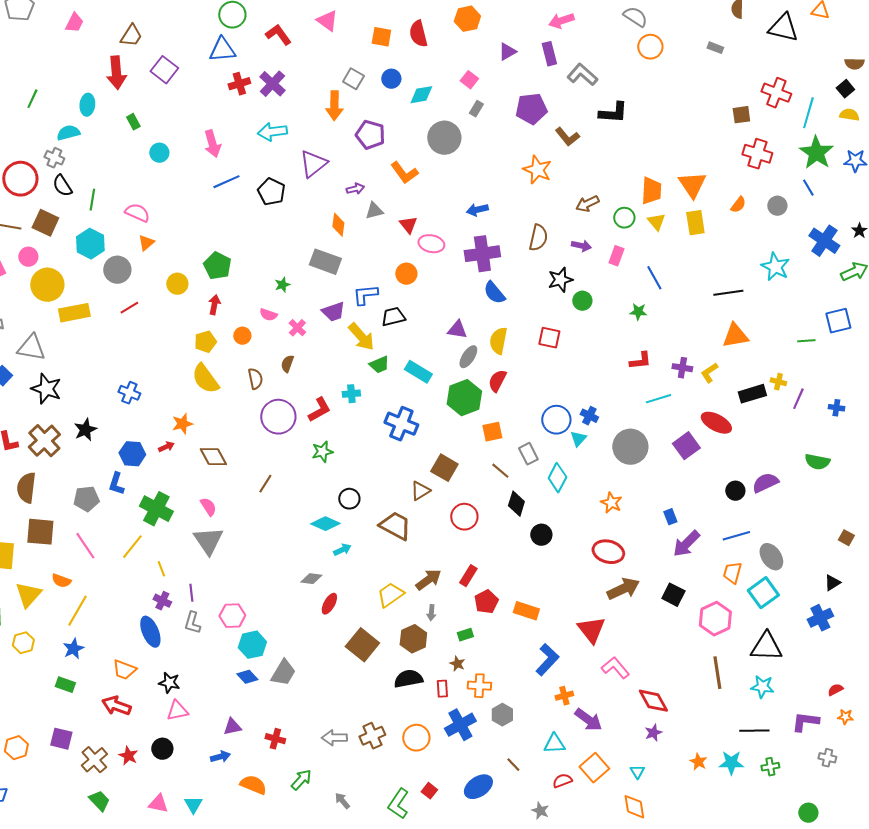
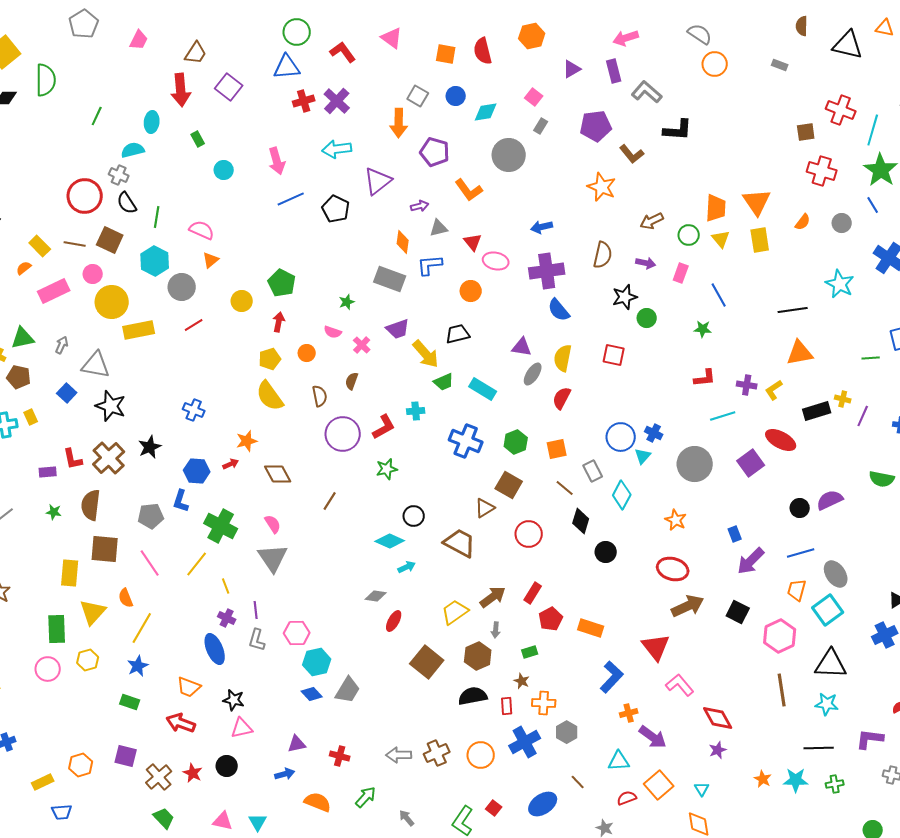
blue L-shape: (365, 295) -> (430, 265), moved
green hexagon: (464, 398) -> (516, 442), moved, size x0.7
orange semicircle: (61, 581) -> (126, 598), turned 48

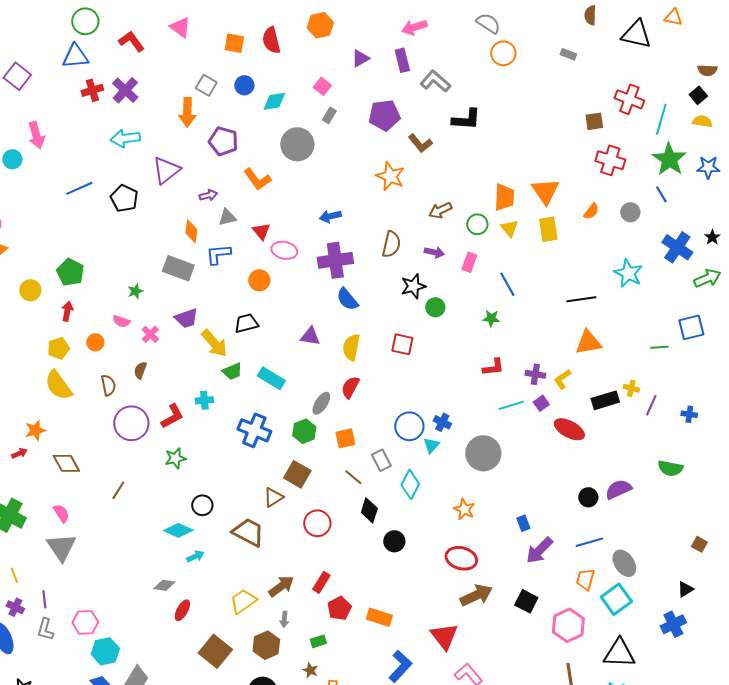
pink arrow: (277, 161) -> (36, 135), moved
gray ellipse: (533, 374) -> (321, 403), moved
purple square: (751, 463) -> (541, 403), moved, size x0.6

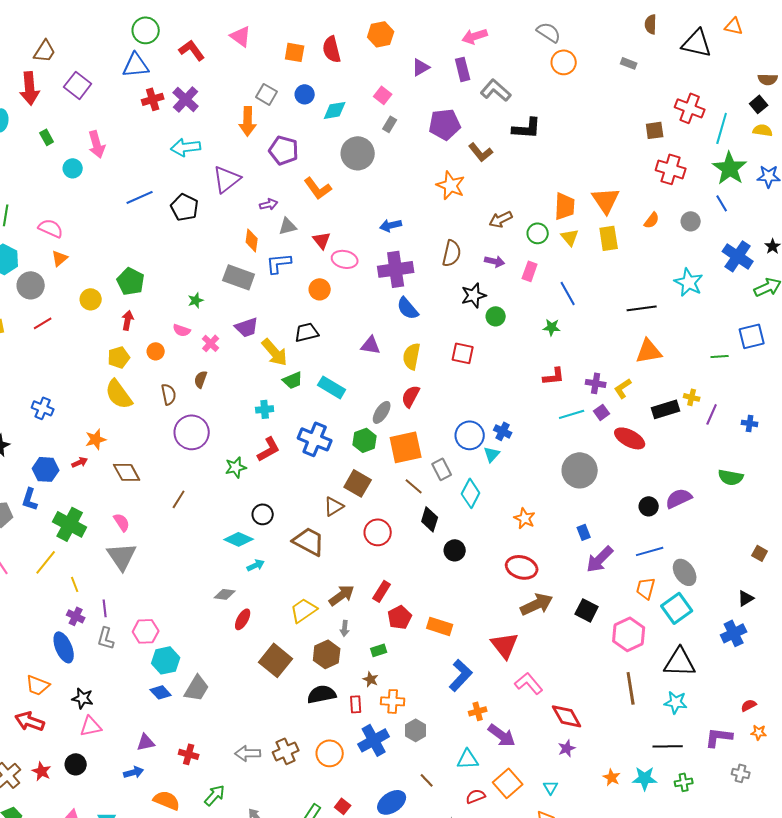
red L-shape: (172, 416) -> (269, 449), moved
orange square: (345, 438) -> (406, 447), size x1.6
gray circle: (483, 453) -> (580, 470), moved

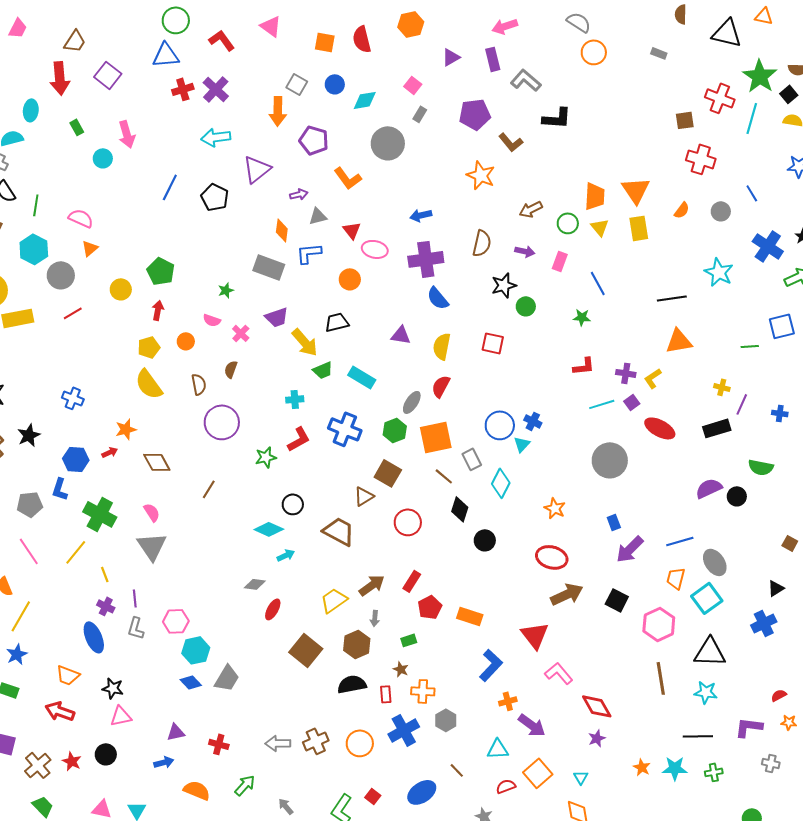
green star: (730, 168) -> (760, 76), moved
blue line: (140, 197) -> (170, 187), turned -40
black rectangle: (666, 409) -> (717, 428), moved
black circle: (649, 506) -> (737, 496), moved

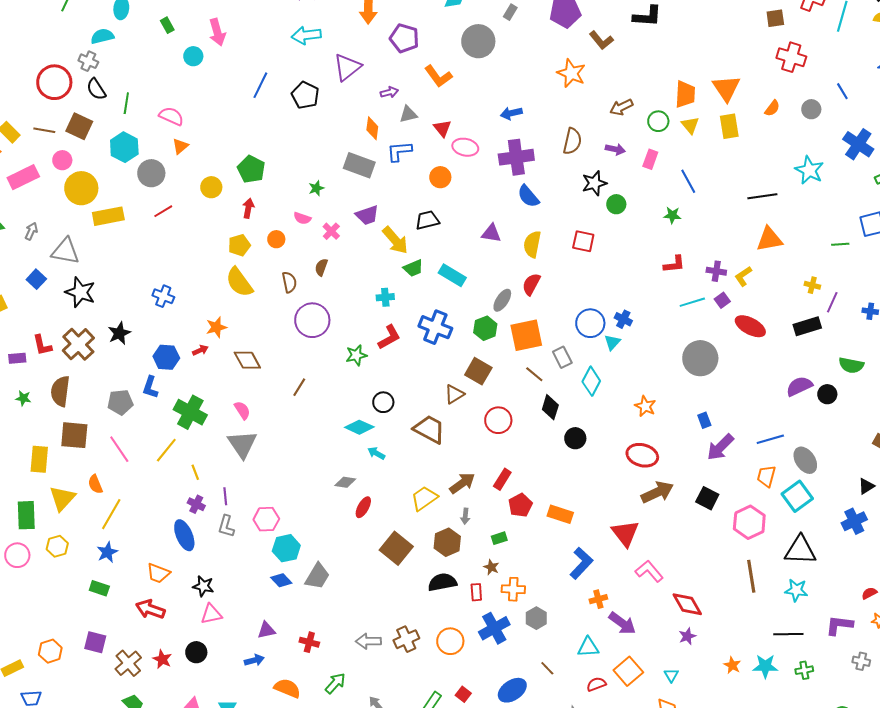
cyan arrow: (286, 555) -> (376, 453), turned -126

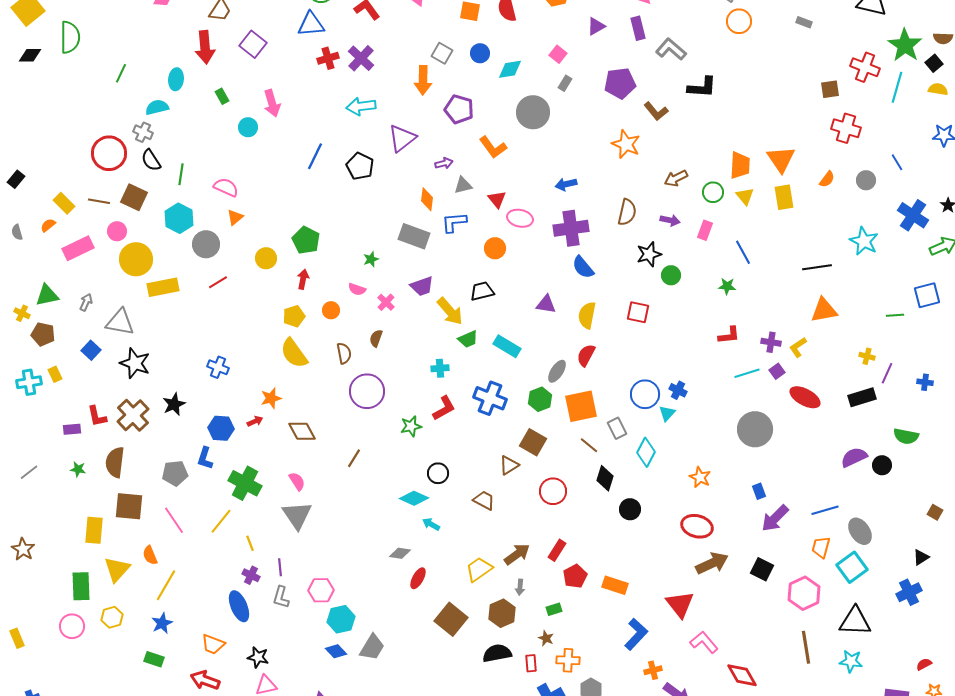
brown trapezoid: (429, 429) -> (484, 500), size x0.7

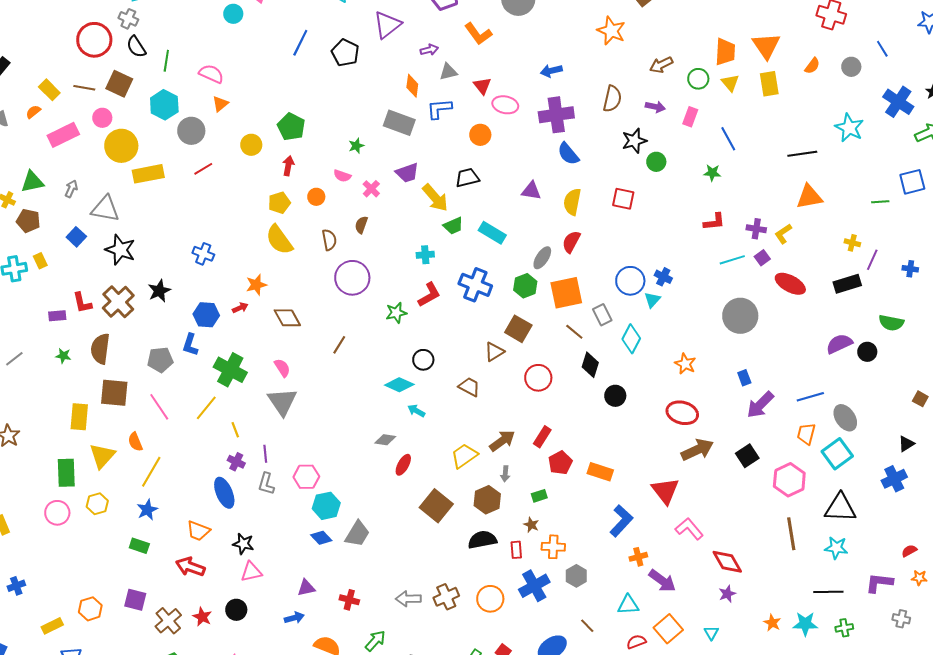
black square: (762, 569) -> (747, 456), turned 30

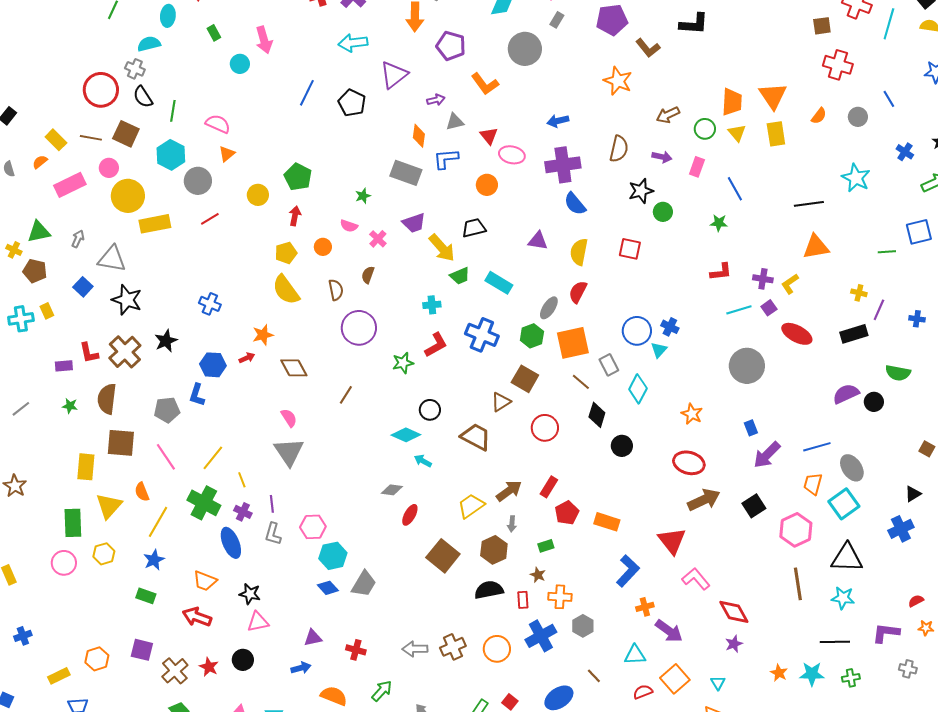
blue cross: (898, 102) -> (905, 152), size x0.6
green cross: (230, 370) -> (204, 503), moved
brown trapezoid: (469, 387) -> (476, 437), size x1.4

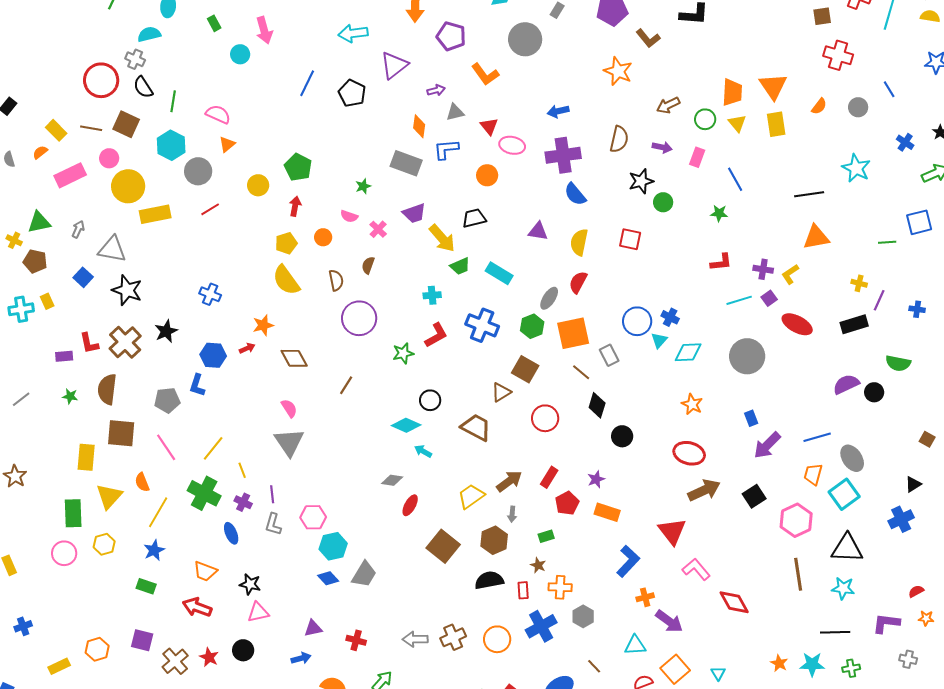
cyan diamond: (638, 389) -> (688, 352), moved, turned 60
blue ellipse: (231, 543) -> (231, 533), size x0.7
purple star: (734, 644) -> (596, 479), moved

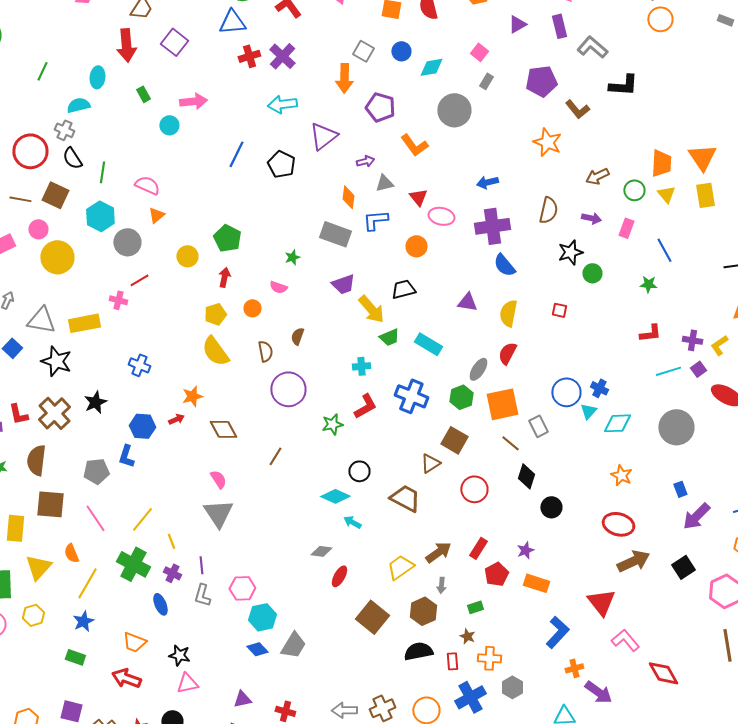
pink arrow: (264, 30) -> (193, 101), turned -80
yellow rectangle: (155, 214) -> (84, 323), moved
pink cross: (378, 229) -> (118, 300), moved, turned -30
red square: (630, 239) -> (559, 310), size x0.7

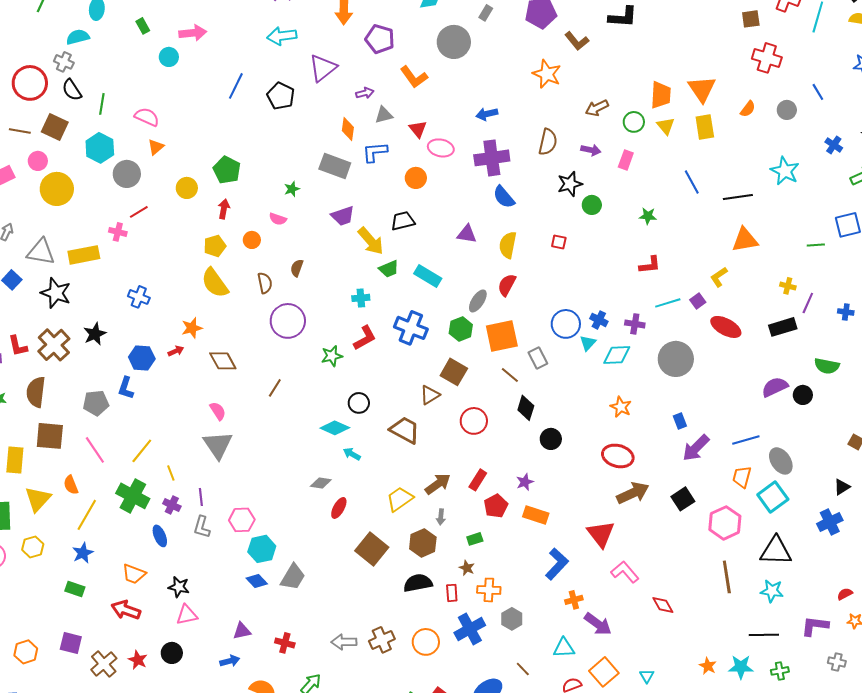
blue line: (664, 250) -> (692, 182), moved
purple cross: (692, 340) -> (635, 324), moved
red diamond: (663, 673) -> (663, 605), size x0.7

